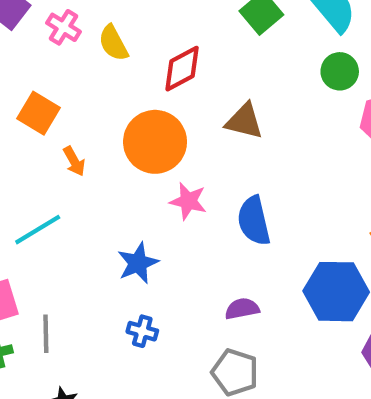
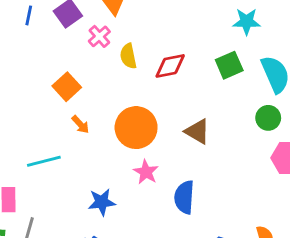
red diamond: (182, 69) -> (170, 66), moved
orange arrow: (74, 161) -> (80, 124), turned -30

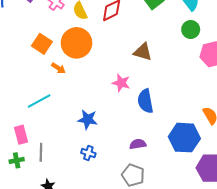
orange circle: (136, 128) -> (76, 43), moved
pink star: (146, 172) -> (121, 83), moved
blue star: (102, 202) -> (88, 119), turned 30

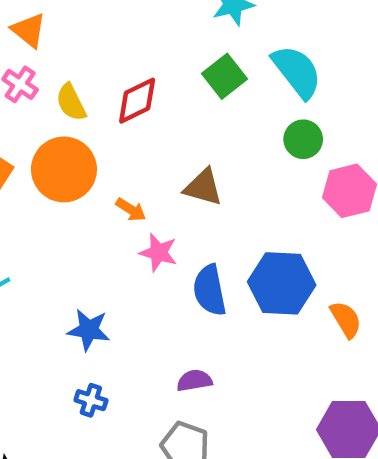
orange arrow: (58, 68) -> (131, 210), moved
blue hexagon: (184, 138) -> (282, 283), moved

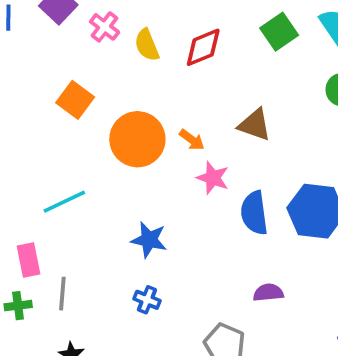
orange circle: (64, 169) -> (137, 139), moved
purple semicircle: (194, 381) -> (268, 293), moved

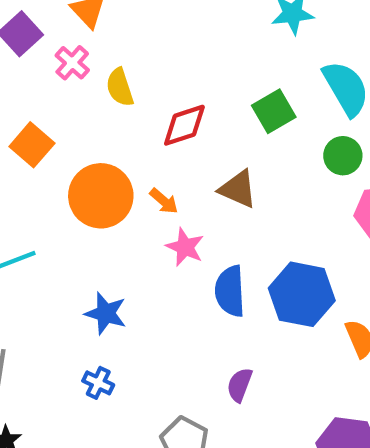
green square: (279, 32) -> (274, 111), moved
red diamond: (203, 47) -> (184, 125), moved
purple semicircle: (268, 293) -> (240, 385), turned -68

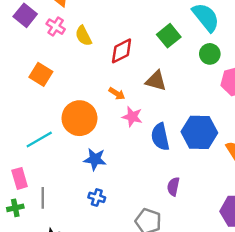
orange circle: (101, 196) -> (79, 118), moved

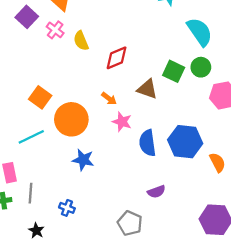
green square: (169, 36) -> (174, 71), moved, turned -30
orange square: (41, 74) -> (40, 97), moved
purple semicircle: (173, 187) -> (156, 192), turned -126
blue cross: (97, 197) -> (67, 208), moved

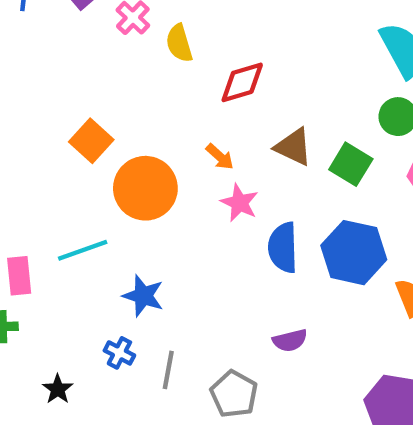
green square: (174, 71) -> (351, 164), moved
cyan line: (31, 137) -> (83, 250), moved
blue star: (83, 160) -> (143, 296), moved
gray line: (30, 193) -> (168, 370), moved

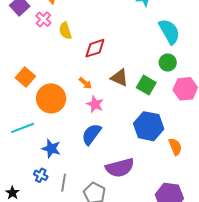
blue semicircle: (283, 248) -> (91, 134), moved, turned 40
purple semicircle: (290, 340) -> (120, 168), size x1.8

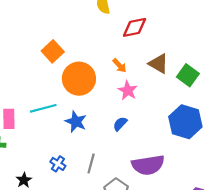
blue semicircle: (91, 134) -> (120, 124), size x0.6
blue star: (51, 148) -> (76, 122), moved
gray line: (64, 183) -> (91, 164), moved

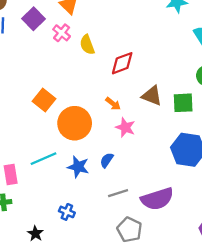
green square: (188, 75) -> (183, 103), turned -30
blue semicircle: (120, 124) -> (107, 160), moved
gray line: (91, 164) -> (118, 193), moved, turned 66

